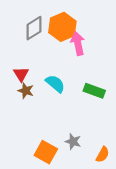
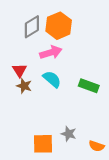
pink arrow: (78, 43) -> (51, 52), moved, turned 85
orange square: (46, 152) -> (43, 144), turned -30
orange semicircle: (103, 155) -> (97, 146), turned 80

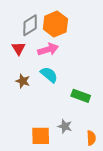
red triangle: (20, 70) -> (19, 48), moved
green rectangle: (89, 86) -> (81, 96), moved
orange semicircle: (97, 146) -> (91, 138), turned -112

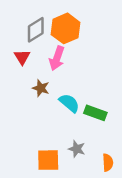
pink arrow: (48, 49) -> (57, 58), turned 126
cyan semicircle: (49, 75) -> (69, 103), moved
brown star: (23, 81) -> (41, 88), moved

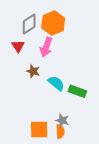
orange semicircle: (108, 163) -> (60, 131), moved

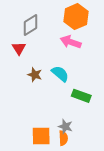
orange hexagon: (53, 23) -> (76, 17), moved
pink arrow: (46, 47) -> (71, 42), moved, turned 90
cyan semicircle: (56, 83) -> (60, 74), moved

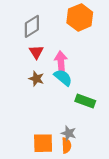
pink arrow: (71, 42) -> (61, 62), moved, turned 66
red triangle: (19, 48) -> (36, 52), moved

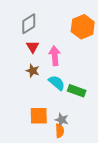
orange hexagon: (80, 17) -> (83, 27), moved
cyan semicircle: (63, 78) -> (57, 83), moved
orange square: (43, 143) -> (39, 116), moved

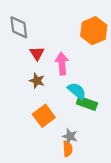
gray diamond: (29, 24) -> (19, 27), moved, turned -65
cyan semicircle: (57, 83) -> (77, 91), moved
orange square: (39, 116) -> (44, 116), moved, turned -36

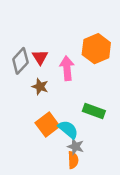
gray diamond: (19, 27) -> (20, 61), moved, turned 50
orange hexagon: (94, 31) -> (96, 49), moved
cyan semicircle: (77, 91) -> (68, 129), moved

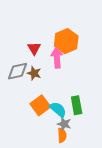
orange hexagon: (96, 49) -> (66, 41), moved
gray diamond: (20, 61) -> (18, 71), moved, turned 35
green rectangle: (94, 111) -> (77, 105), moved, turned 60

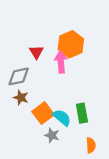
brown star: (34, 73) -> (21, 98), moved
gray star: (64, 124) -> (52, 135), moved
orange semicircle: (62, 135) -> (91, 145), moved

